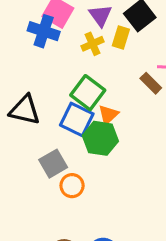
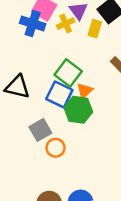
yellow cross: (93, 44) -> (66, 24), moved

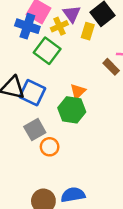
green square: (68, 73) -> (47, 51), moved
blue square: (59, 94) -> (32, 93), moved

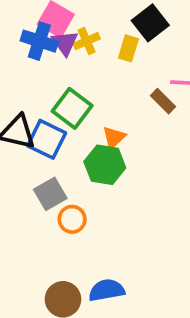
purple triangle: (72, 14) -> (65, 43), moved
green square: (47, 51) -> (72, 108), moved

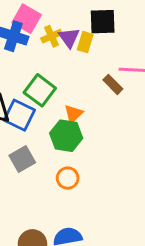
black square: (150, 23) -> (103, 22), turned 36
purple triangle: (65, 43) -> (69, 38), moved
orange circle: (72, 219) -> (68, 178), moved

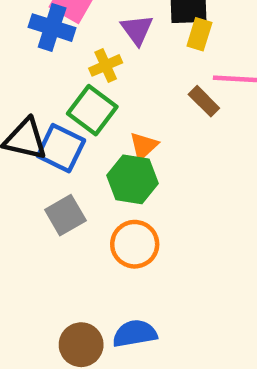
yellow cross: (51, 36) -> (106, 65), moved
yellow rectangle: (85, 42) -> (199, 34), moved
orange circle: (68, 178) -> (135, 244), size x1.4

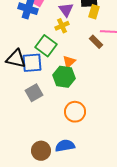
yellow cross: (106, 65) -> (62, 26), moved
blue square: (61, 148) -> (32, 63), turned -30
orange circle: (135, 244) -> (75, 112), moved

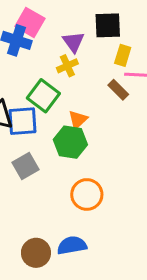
yellow rectangle: (94, 12) -> (123, 55), moved

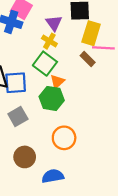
yellow rectangle: (123, 55) -> (91, 33), size x1.5
yellow cross: (67, 66) -> (49, 41), turned -35
green square: (43, 96) -> (45, 64), moved
brown circle: (36, 253) -> (25, 157), moved

